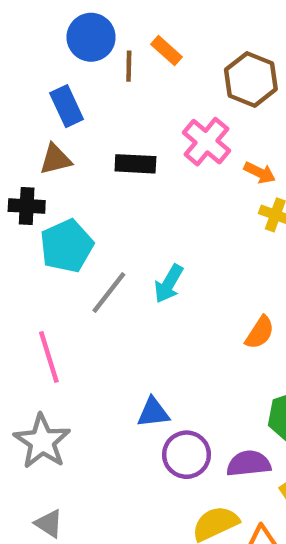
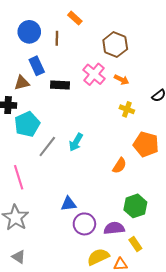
blue circle: (91, 37) -> (29, 32), moved
orange rectangle: (167, 51) -> (75, 18), moved
blue rectangle: (67, 106) -> (37, 66), moved
orange arrow: (260, 173) -> (122, 80), moved

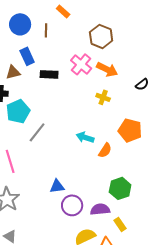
orange arrow: (122, 80) -> (107, 69), size x1.5
yellow cross: (127, 109) -> (103, 97), moved
cyan arrow: (76, 142) -> (85, 137), moved, turned 78

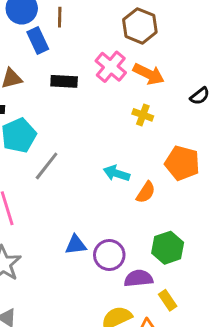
blue rectangle: (27, 56) -> (38, 41), moved
purple circle: (72, 205) -> (109, 255), moved

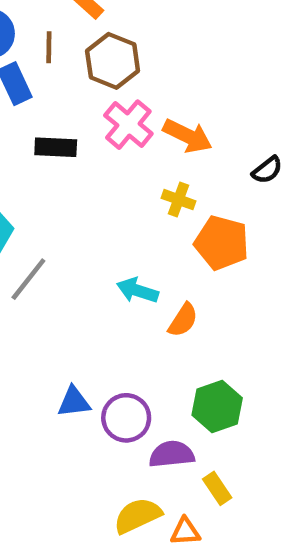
brown hexagon: (140, 26) -> (113, 61), moved
orange pentagon: (182, 163) -> (222, 243), moved

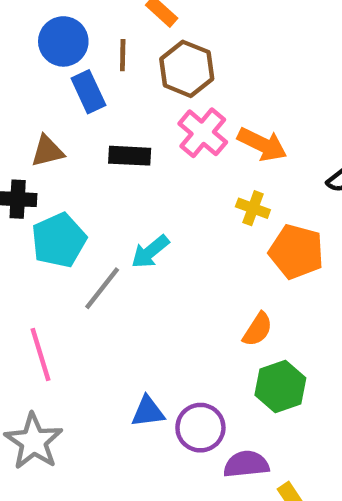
cyan arrow: (138, 291) -> (150, 252), moved, turned -57
green hexagon: (217, 406) -> (280, 386), moved

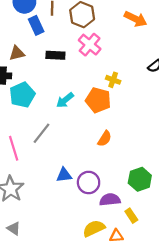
orange arrow: (262, 144) -> (136, 19), moved
orange pentagon: (296, 252) -> (98, 100), moved
gray line: (102, 288) -> (41, 133), moved
orange semicircle: (258, 329) -> (105, 139), moved
green hexagon: (280, 386) -> (140, 179), moved

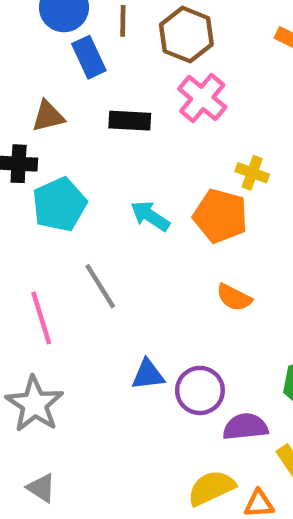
cyan arrow: (65, 100) -> (150, 216), turned 72
gray line: (41, 133) -> (100, 286), turned -70
orange semicircle: (105, 139) -> (234, 297), turned 84

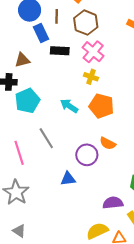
black rectangle: (130, 121) -> (60, 51), moved
yellow cross: (252, 173) -> (91, 77), moved
purple circle: (200, 390) -> (87, 155), moved

